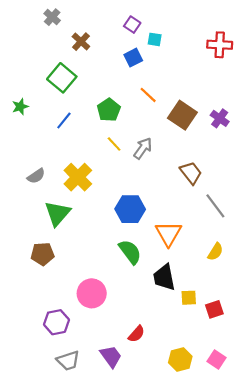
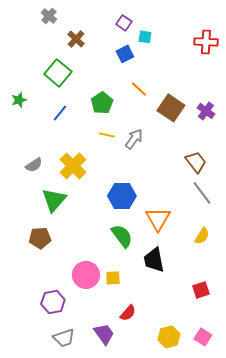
yellow line: (114, 144) -> (107, 135), turned -35
brown trapezoid: (191, 173) -> (196, 162), moved
yellow square: (189, 298) -> (113, 278), moved

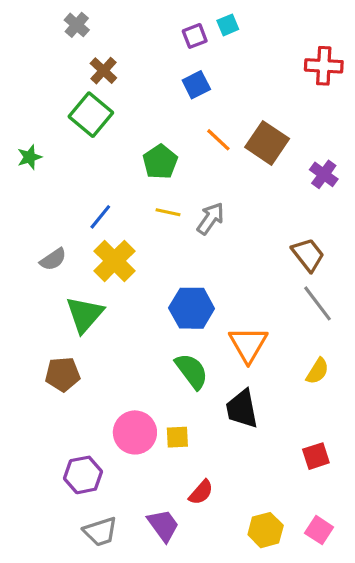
purple square: (124, 23) -> (195, 36), turned 35
cyan square: (145, 37) -> (228, 25), moved, turned -32
brown cross: (76, 39) -> (103, 71), moved
brown square: (171, 108) -> (267, 143), moved
blue line: (60, 113) -> (100, 217), moved

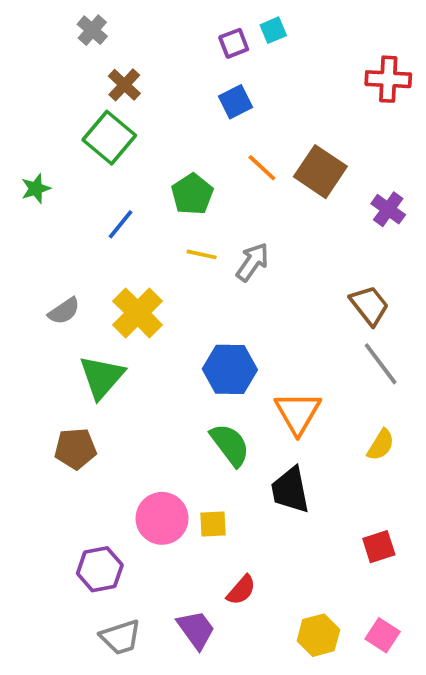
blue line: (100, 217) -> (121, 224), moved

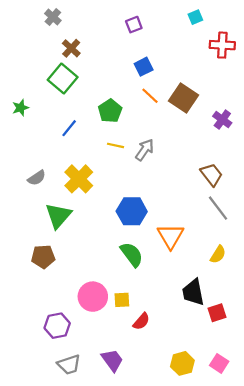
cyan square: (273, 30) -> (195, 17), moved
blue square: (236, 102) -> (144, 67), moved
black trapezoid: (290, 490) -> (193, 292), moved
red semicircle: (241, 590) -> (141, 321), moved

